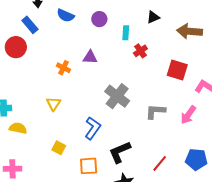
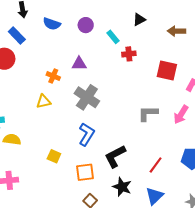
brown arrow: (190, 31) -> (176, 31), size x0.7
cyan rectangle: (126, 33) -> (113, 37), turned -40
red cross: (140, 51) -> (129, 54), turned 32
gray cross: (117, 96) -> (87, 97), moved
yellow triangle: (54, 104) -> (44, 101), moved, turned 49

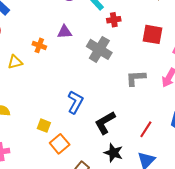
gray cross: (87, 97) -> (99, 49), moved
yellow triangle: (44, 101) -> (15, 62), moved
orange square: (85, 172) -> (60, 144), moved, turned -30

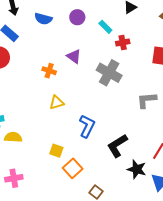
purple triangle: (65, 32) -> (74, 56), turned 42
yellow triangle: (15, 62) -> (57, 103), moved
black star: (113, 153) -> (137, 169), moved

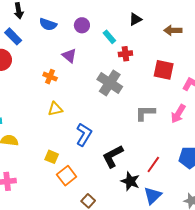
purple triangle: (74, 56) -> (69, 56), moved

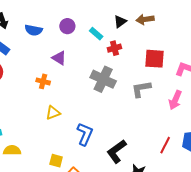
black triangle: (135, 19) -> (120, 22), moved
brown arrow: (173, 30) -> (145, 19), moved
gray L-shape: (145, 113) -> (141, 89), moved
red line: (153, 164) -> (165, 145), moved

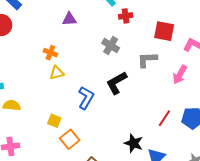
purple triangle: (59, 58) -> (69, 19), turned -42
gray cross: (103, 79) -> (111, 45), size x0.7
orange cross: (43, 81) -> (50, 53), moved
black L-shape: (116, 151) -> (116, 83), moved

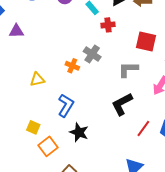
purple triangle: (69, 19) -> (16, 31), moved
orange cross: (50, 53) -> (72, 66), moved
black L-shape: (116, 83) -> (122, 104), moved
black star: (134, 143) -> (79, 132), moved

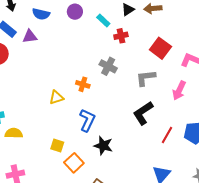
purple triangle: (16, 31) -> (30, 36), moved
red square: (146, 41) -> (160, 48), turned 30
orange cross: (72, 66) -> (83, 84), moved

